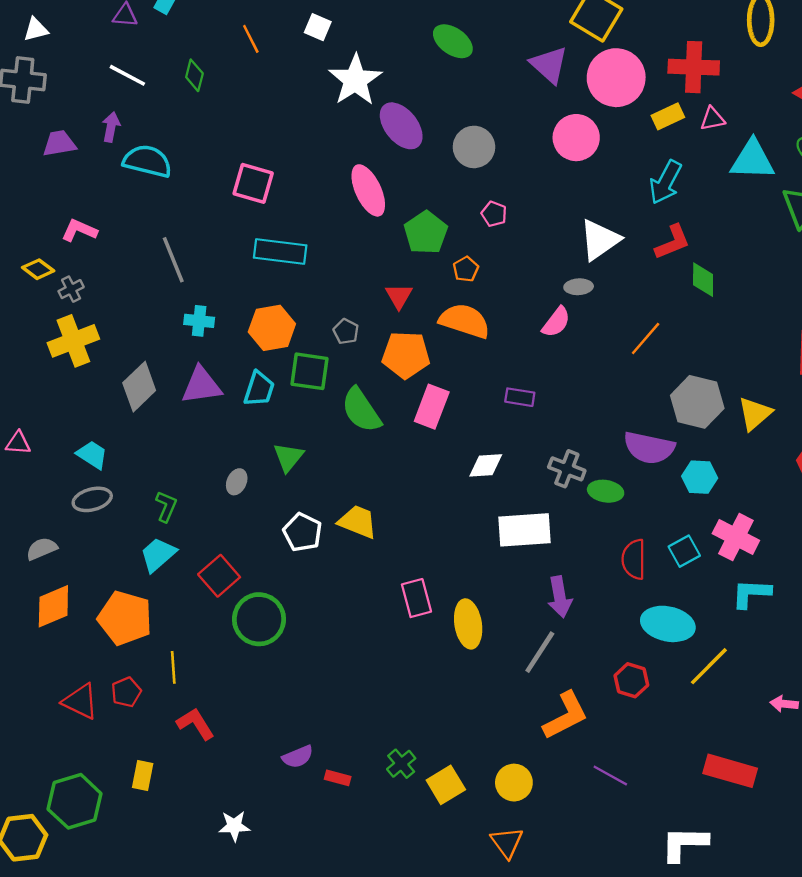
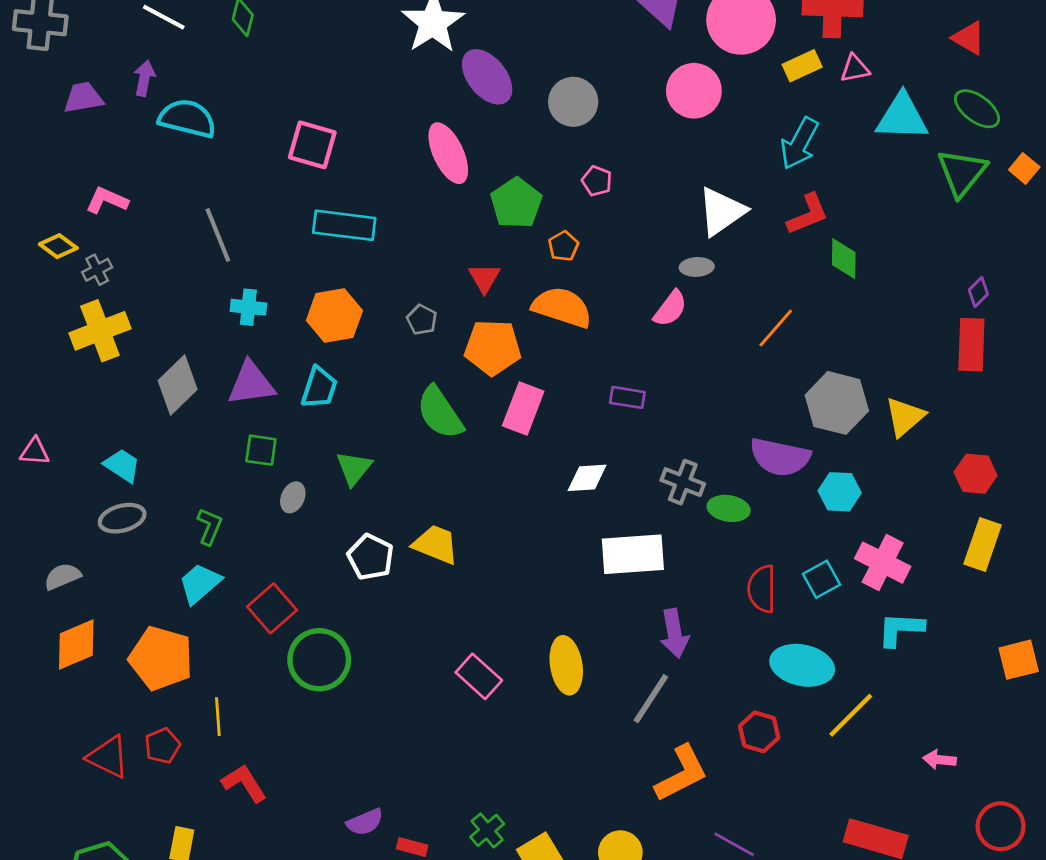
green square: (310, 371) -> (261, 450), moved, size x0.7
pink rectangle: (416, 598) -> (479, 676), moved, turned -33

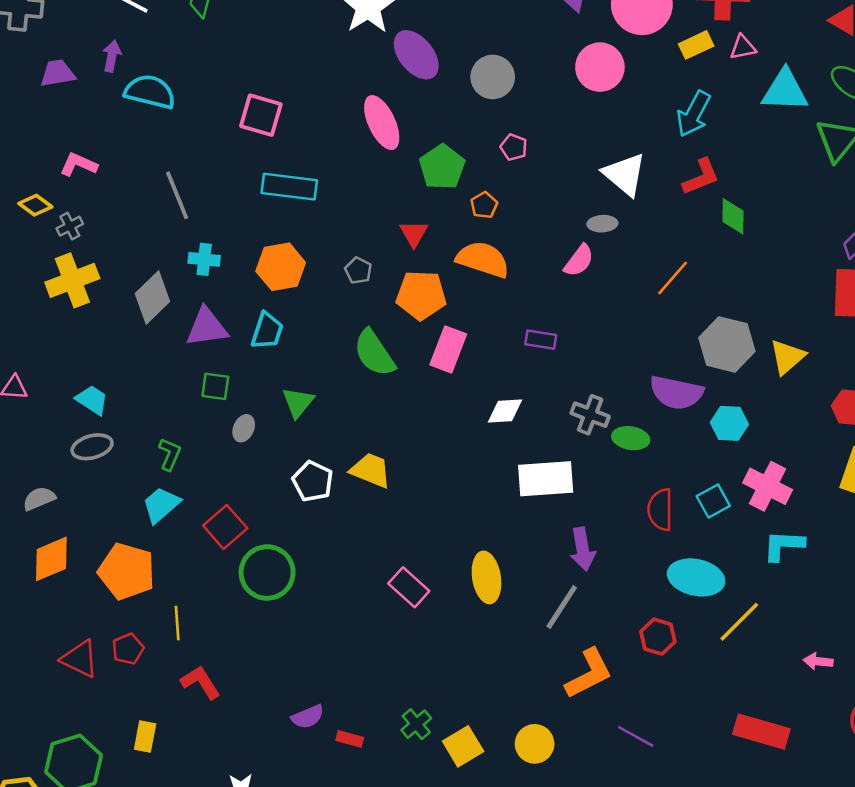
white triangle: (722, 211) -> (625, 174), turned -45
gray diamond: (178, 385) -> (152, 298), moved

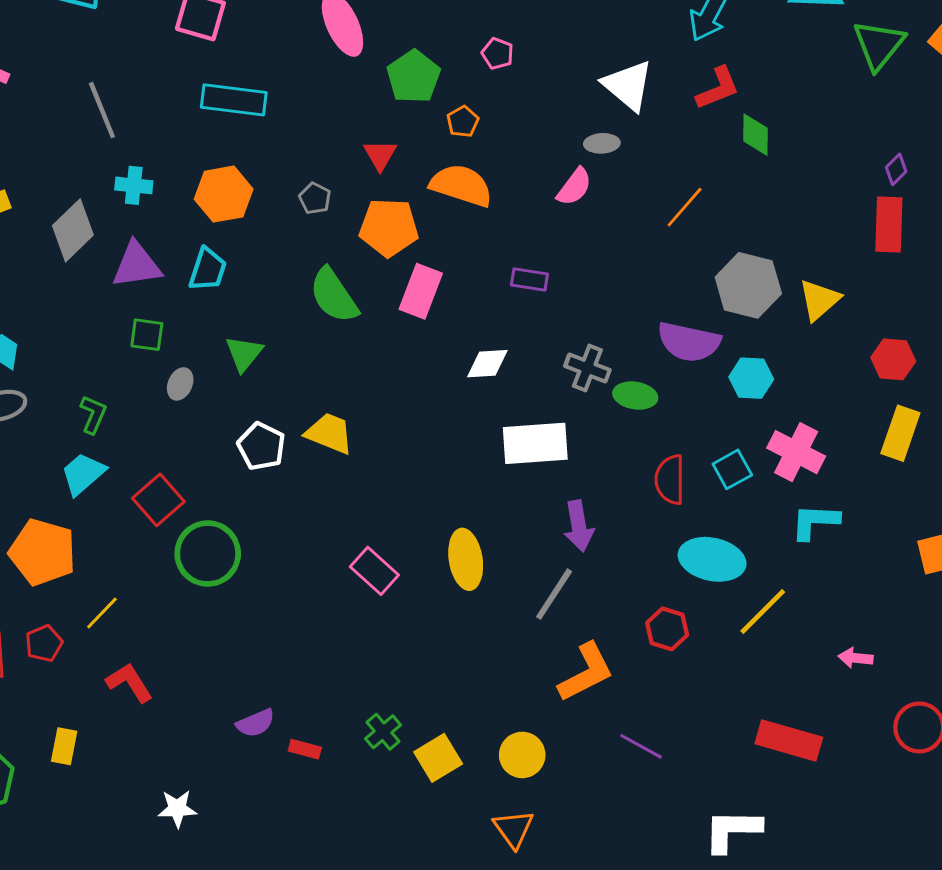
yellow line: (177, 623) -> (102, 613), turned 48

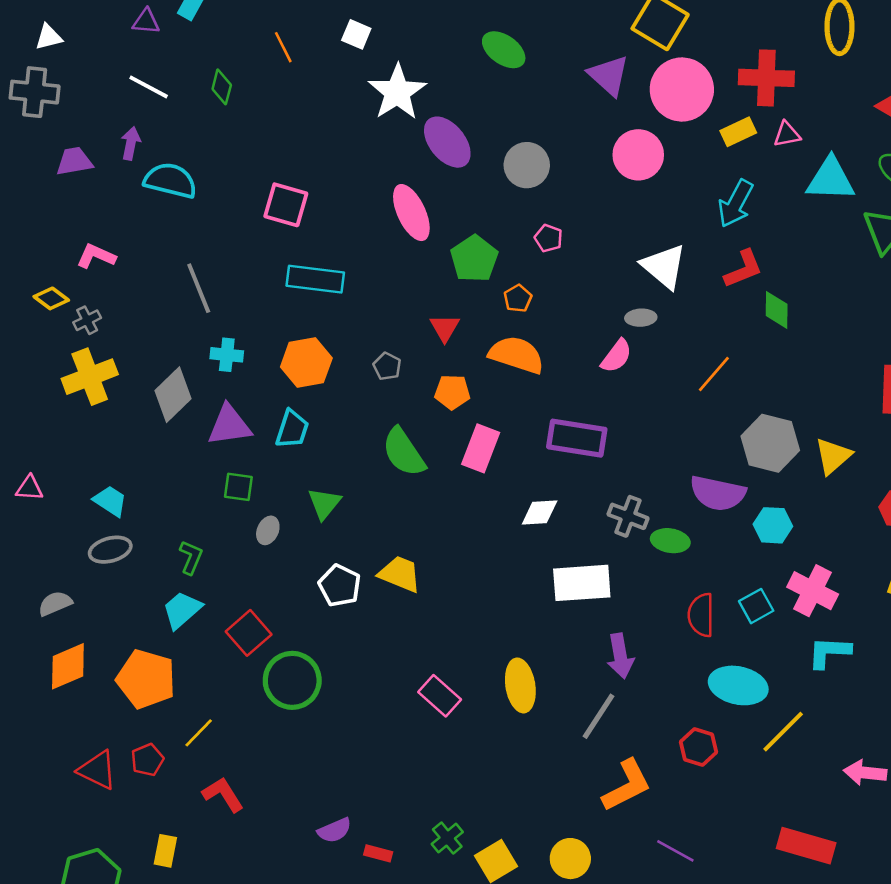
orange pentagon: (389, 227) -> (452, 392), size x0.7
purple rectangle: (529, 280) -> (577, 438), size x1.8
pink arrow: (856, 658) -> (865, 773), size x1.4

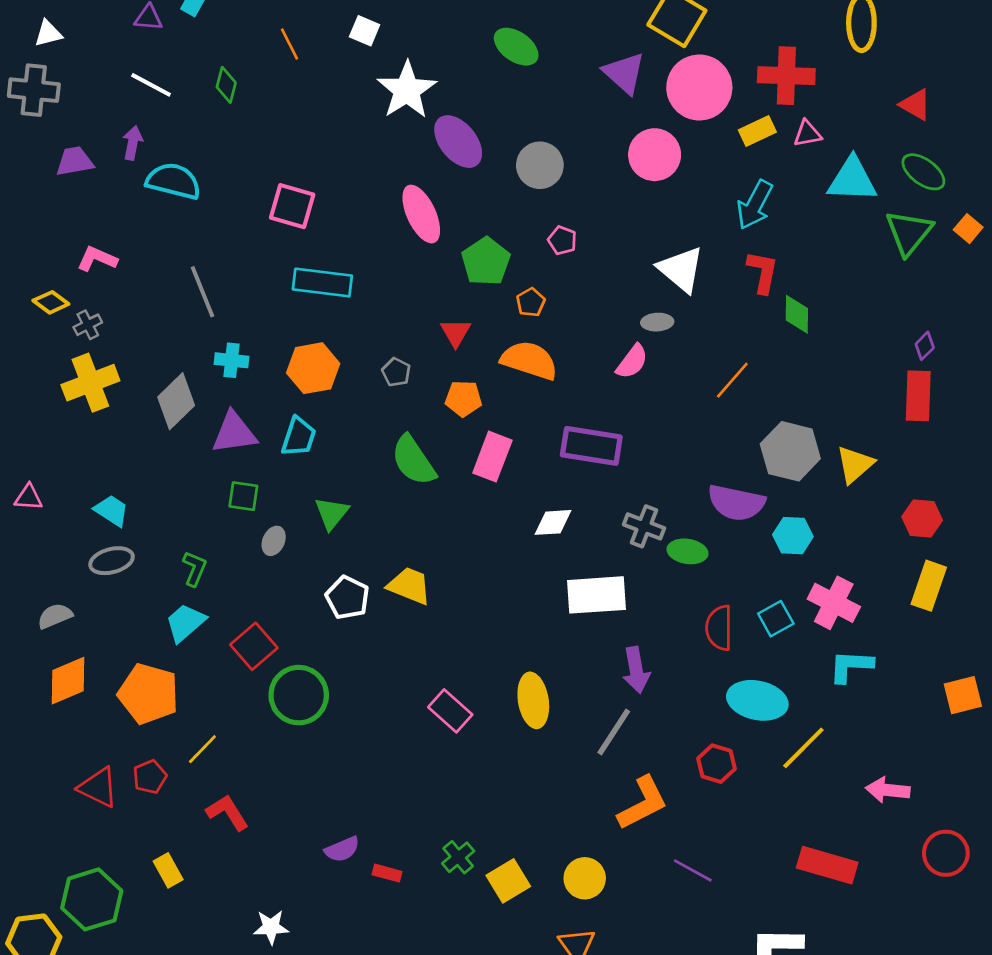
red L-shape: (743, 269) -> (763, 272), turned -57
yellow rectangle: (165, 851) -> (168, 870), turned -40

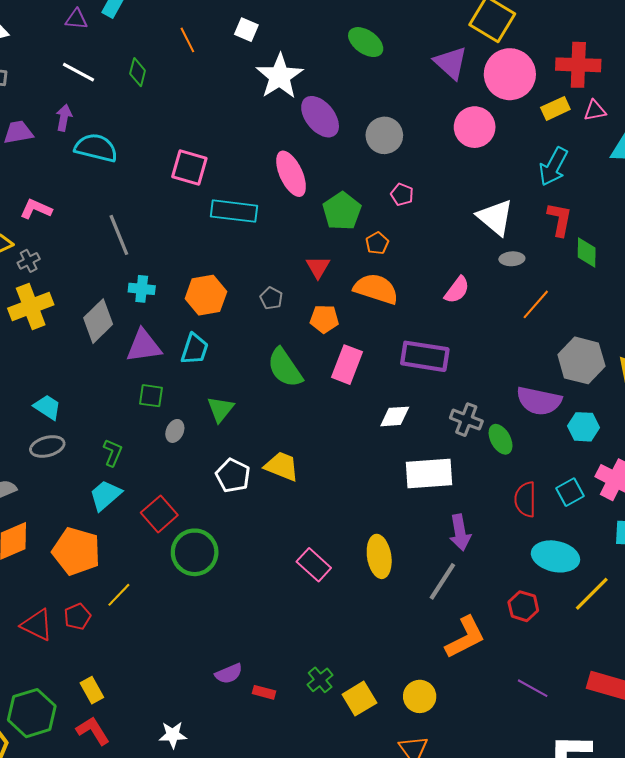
cyan rectangle: (322, 283) -> (234, 211), moved
gray ellipse: (657, 322) -> (512, 259), moved
green ellipse: (687, 551) -> (501, 439), turned 52
red L-shape: (228, 812) -> (93, 731), moved
purple line: (693, 870) -> (533, 688), moved

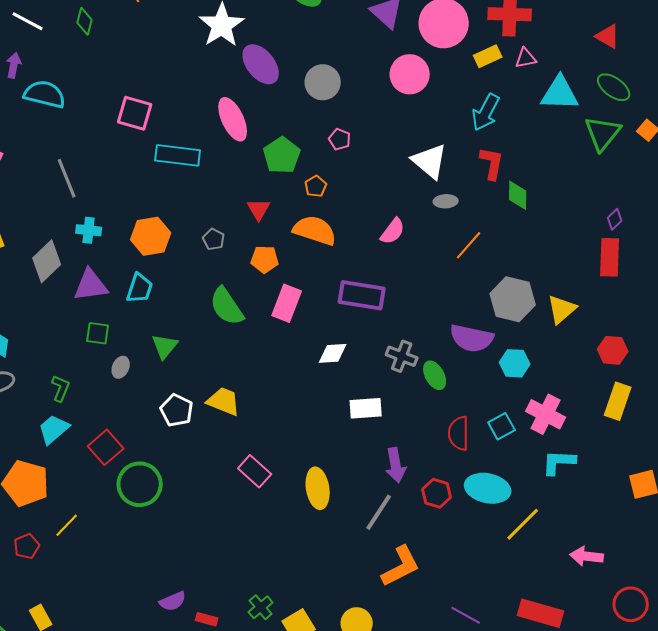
white rectangle: (429, 473) -> (366, 408), size x0.7
pink rectangle: (314, 565) -> (255, 471), moved
red hexagon: (523, 606) -> (437, 493), moved

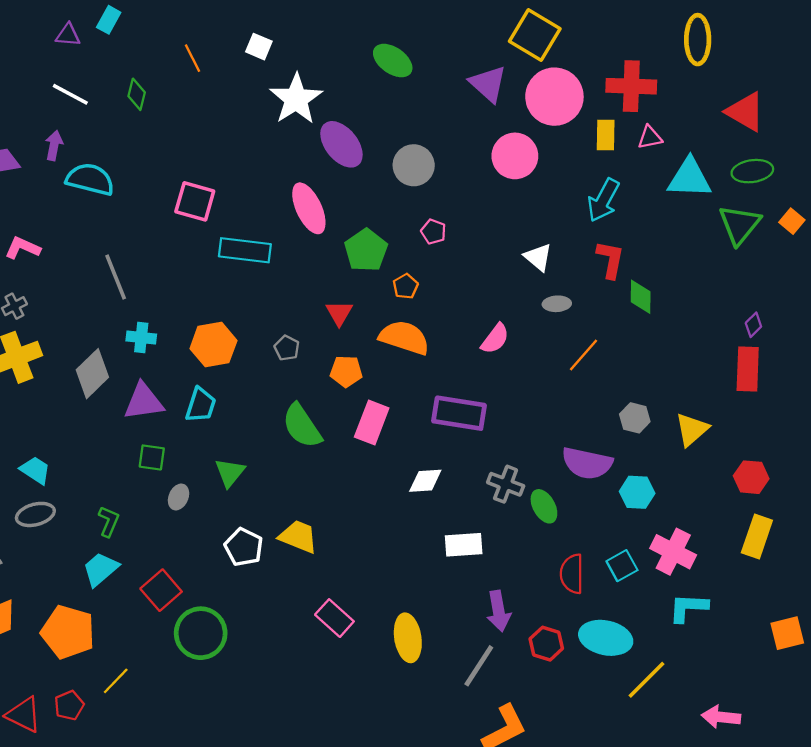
red triangle: (608, 36) -> (745, 112), size x1.4
yellow rectangle: (488, 56) -> (606, 135), turned -64
green ellipse: (614, 87) -> (752, 171), turned -44
white triangle: (430, 161) -> (538, 257), size x0.7
gray hexagon: (513, 299) -> (635, 418), size x0.6

